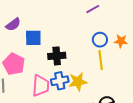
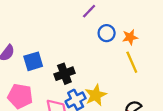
blue circle: (100, 40) -> (107, 33), moved
yellow line: (101, 60) -> (132, 62), moved

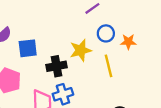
yellow line: (132, 62) -> (108, 66), moved
yellow star: (96, 95) -> (81, 50), moved

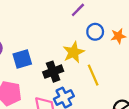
yellow line: (108, 66) -> (93, 75), moved

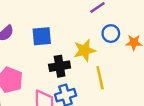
blue square: (22, 59) -> (42, 36), moved

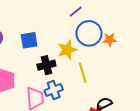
blue circle: (111, 34) -> (89, 33), size x1.6

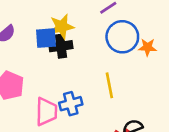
yellow star: (67, 50) -> (62, 27), moved
black cross: (46, 65) -> (61, 46), moved

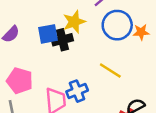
yellow star: (62, 27) -> (74, 22), moved
yellow line: (109, 85) -> (110, 71), turned -40

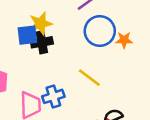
yellow star: (74, 22) -> (41, 24), moved

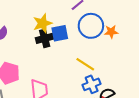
blue square: (27, 35) -> (60, 33), moved
blue cross: (53, 96) -> (92, 84), moved

